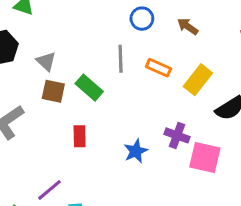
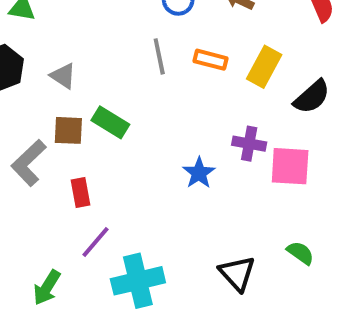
green rectangle: (89, 88) -> (110, 122), moved
brown square: (53, 91) -> (68, 130), moved
red rectangle: (80, 136) -> (80, 193), moved

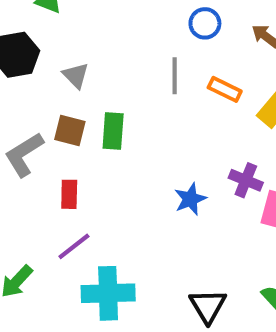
green rectangle: (110, 122) -> (113, 131), turned 51

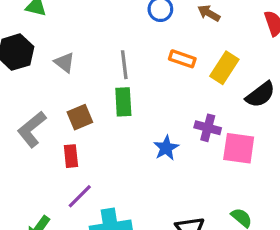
gray line: (175, 76) -> (124, 65), moved
brown square: (70, 131) -> (80, 117), moved, turned -30
green rectangle: (113, 131) -> (123, 102), moved

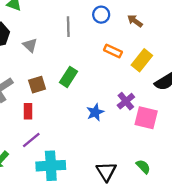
gray line: (124, 65) -> (68, 27), moved
green rectangle: (123, 102) -> (69, 77), turned 30
purple cross: (208, 128) -> (126, 101), turned 30

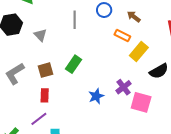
orange rectangle: (113, 51) -> (122, 35), moved
red rectangle: (28, 111) -> (45, 95), moved

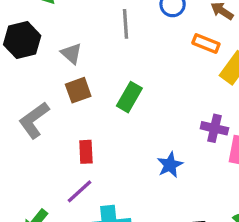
brown square: (46, 70) -> (78, 90), moved
purple cross: (124, 87) -> (214, 128), turned -35
blue star: (96, 96) -> (170, 165), moved

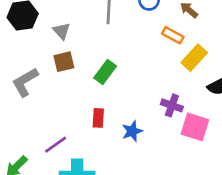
red rectangle: (86, 152) -> (98, 118), moved

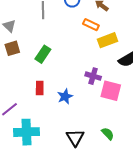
yellow rectangle: (194, 58) -> (107, 40), turned 30

